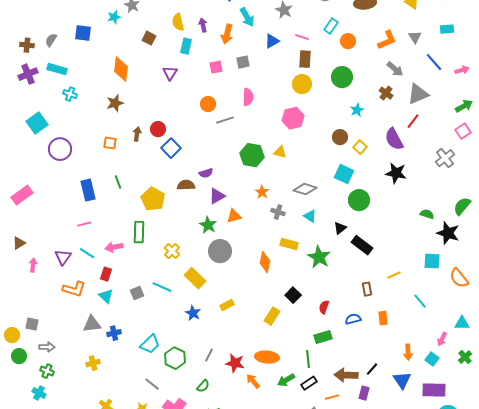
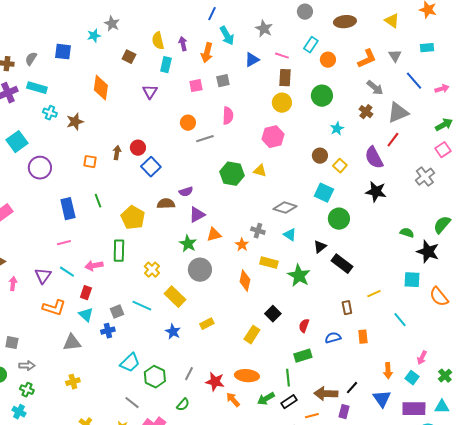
brown star: (115, 103) -> (75, 122), moved
orange star: (262, 192) -> (242, 245), moved
cyan triangle: (462, 323) -> (442, 407), moved
blue cross: (114, 333) -> (108, 331), moved

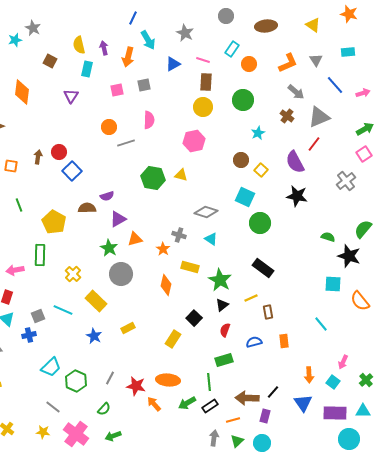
black triangle: (320, 247) -> (222, 305), moved
yellow line: (374, 294) -> (251, 298), moved

